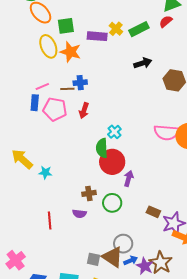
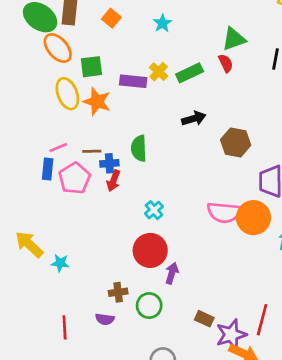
red semicircle: (166, 21) -> (226, 63), turned 104
blue cross: (80, 83) -> (109, 163), moved
pink pentagon: (55, 109) -> (75, 178), turned 30
green semicircle: (102, 148) -> (139, 148), moved

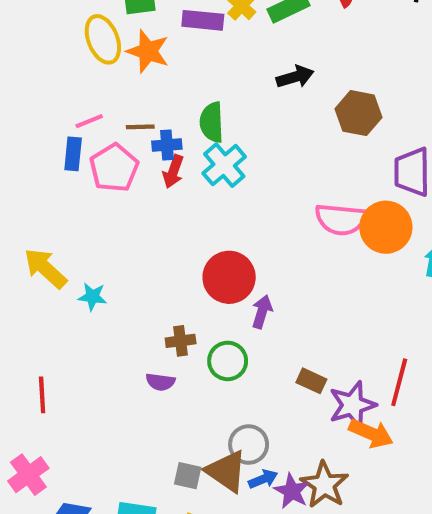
cyan cross: (154, 210) -> (224, 165), moved, size x1.5
red line: (65, 327) -> (42, 395), moved

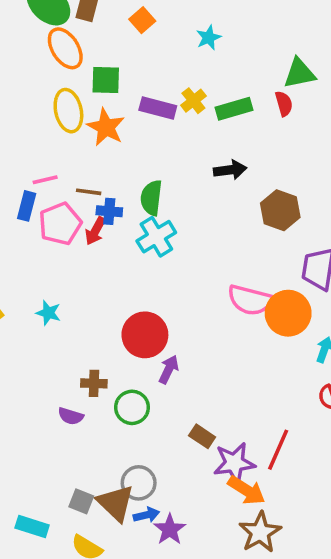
red arrow: (173, 172) -> (95, 231), moved
cyan star: (92, 297) -> (48, 313), moved
brown star: (324, 485) -> (260, 532), moved

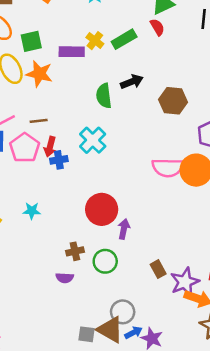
green semicircle: (151, 198) -> (104, 96), moved
blue cross: (109, 211) -> (59, 160), moved
brown rectangle: (202, 436) -> (158, 269), turned 42

